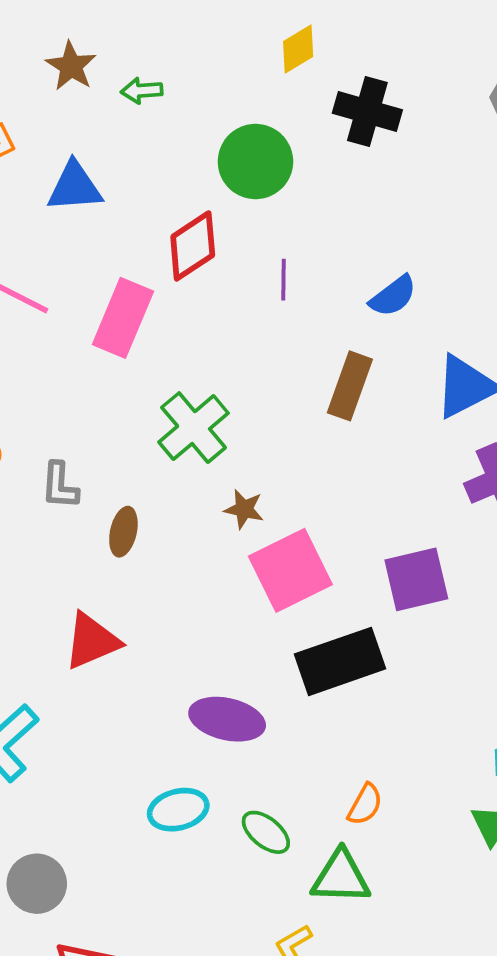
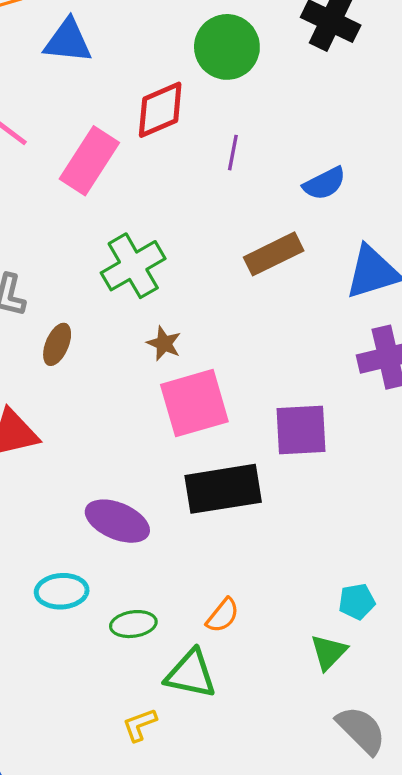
brown rectangle: (350, 386) -> (274, 254), turned 34
green ellipse: (266, 832) -> (133, 624), turned -57

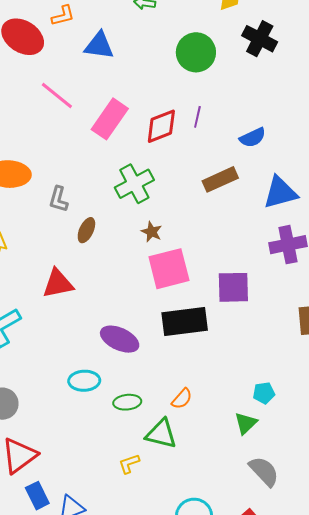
red diamond: (160, 110) -> (161, 126), moved

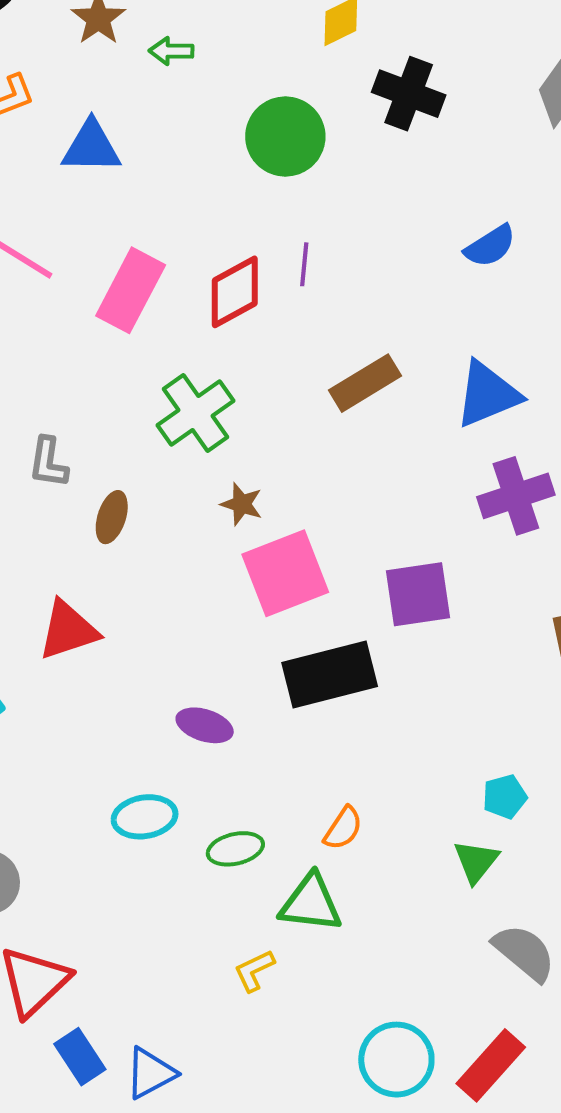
blue semicircle: (253, 137) -> (490, 246), moved
purple ellipse: (120, 339) -> (205, 725), size x0.7

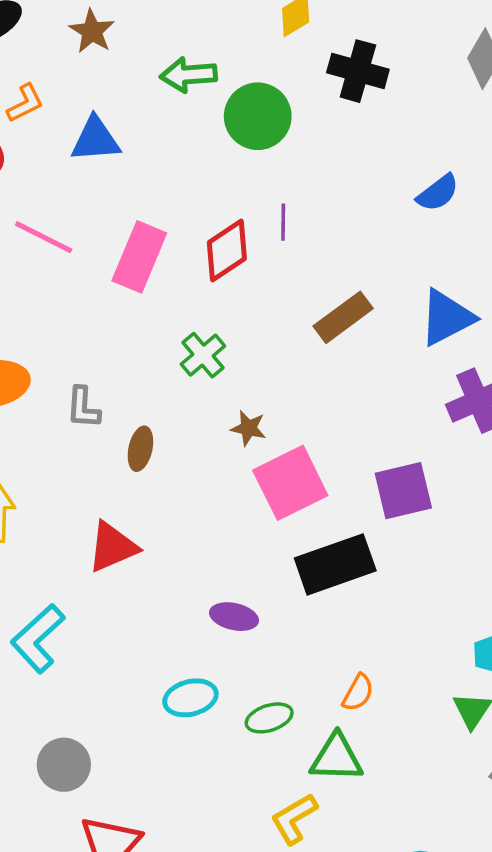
green arrow: (171, 51) -> (189, 75), moved, size x1.5
green cross: (195, 413) -> (203, 355), size x0.7
yellow L-shape: (254, 971) -> (294, 819), size x1.4

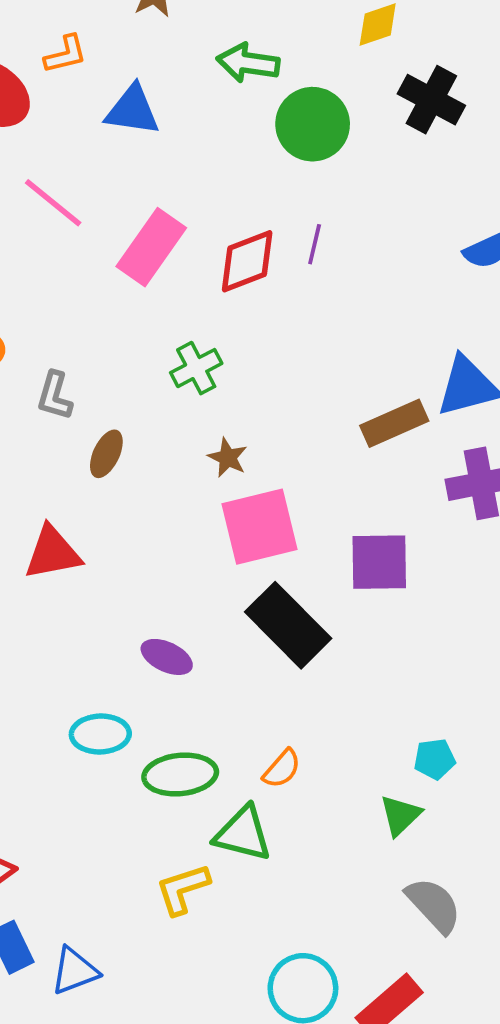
brown rectangle: (343, 317) -> (394, 423), moved
black rectangle: (335, 564) -> (288, 625), turned 52
green ellipse: (269, 718) -> (180, 775), size x1.4

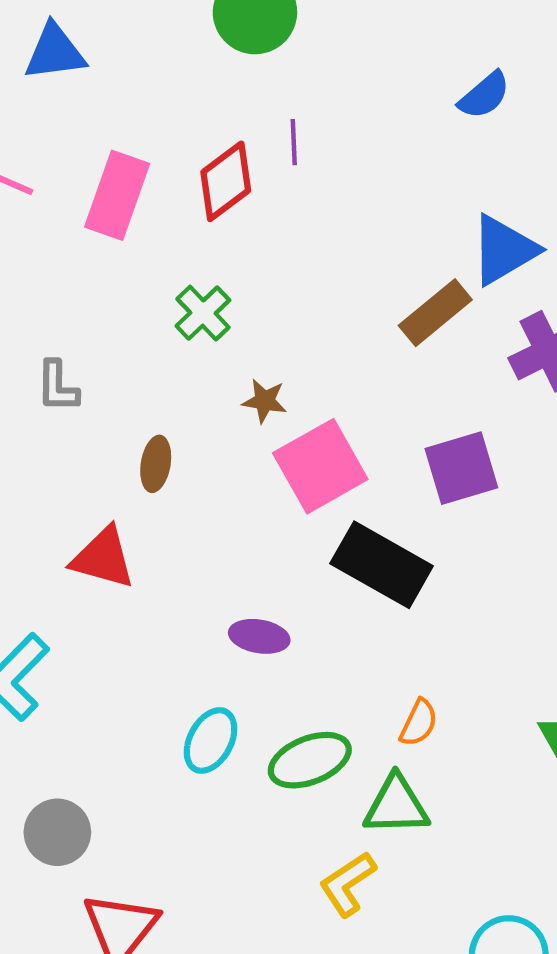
brown ellipse: (106, 454) -> (156, 464), moved
red triangle: (53, 553) -> (103, 558), turned 42
cyan ellipse: (100, 734) -> (211, 741), turned -44

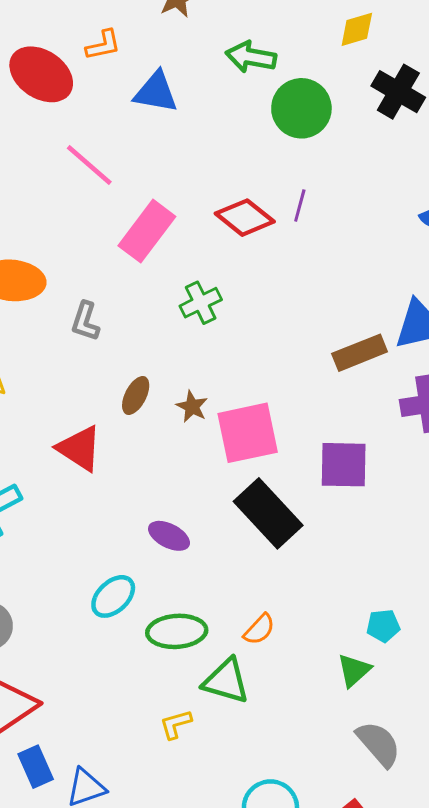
red diamond: (226, 181) -> (245, 218), turned 58
pink rectangle: (117, 195) -> (147, 231), moved
brown star: (265, 401) -> (192, 407), moved
yellow L-shape: (348, 884) -> (176, 724), size x0.7

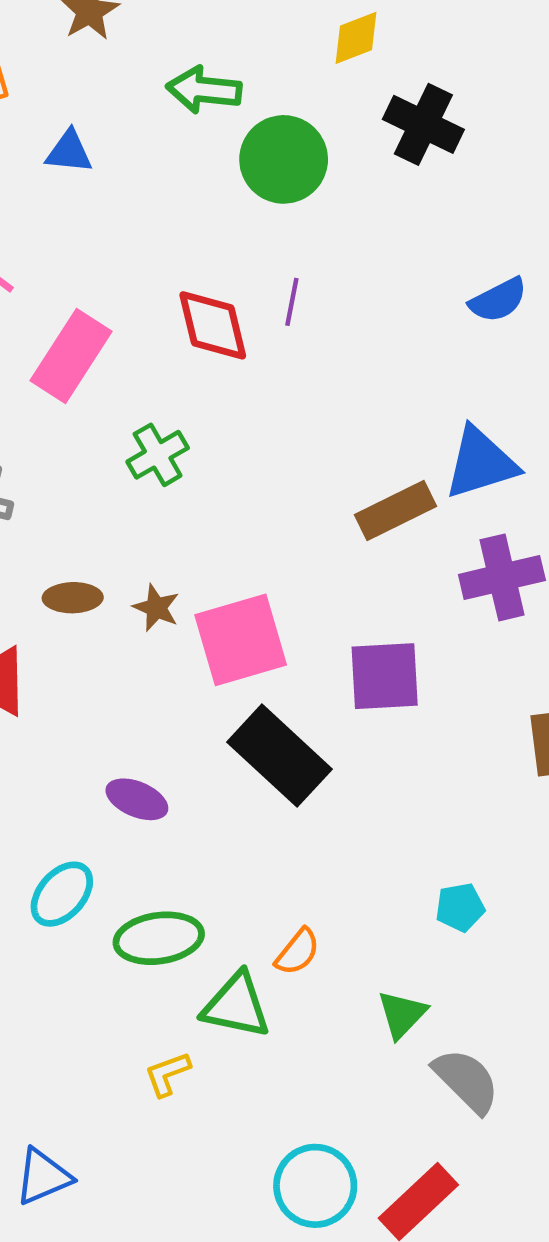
blue triangle: (156, 92) -> (69, 152), size x0.7
red diamond: (245, 218) -> (213, 325), turned 42
brown ellipse: (136, 396) -> (73, 598), turned 66
orange semicircle: (259, 629) -> (297, 952), moved
green triangle: (354, 670) -> (402, 1014), moved

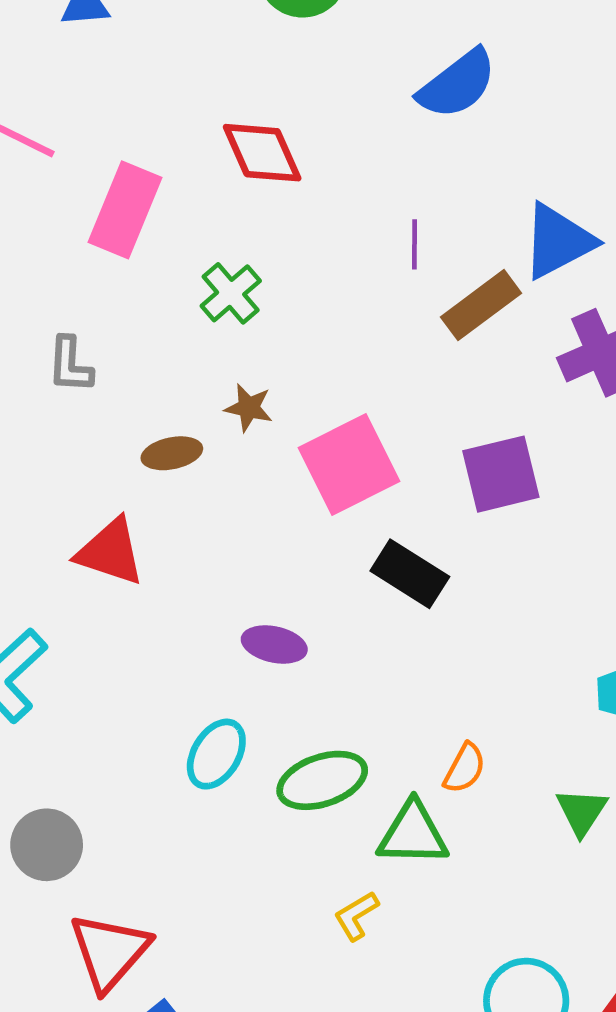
blue semicircle: (498, 300) -> (457, 84), moved, size x1.4
purple line: (292, 302) -> (414, 244), moved
brown star: (156, 608) -> (249, 408), moved
black rectangle: (279, 756) -> (410, 574), size x0.7

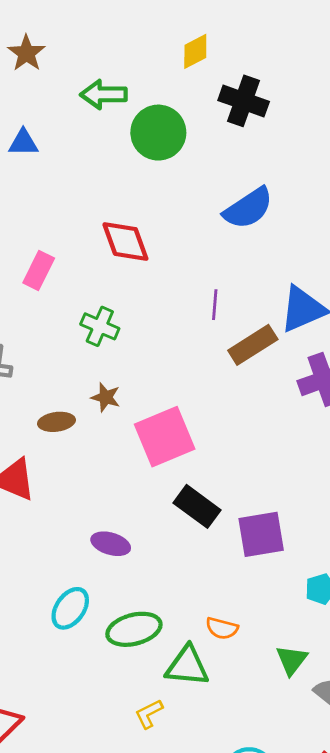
pink rectangle: (125, 210) -> (39, 270), size x0.7
green cross: (231, 293) -> (100, 326), turned -30
purple square: (501, 474) -> (261, 534), moved
orange semicircle: (465, 768) -> (222, 628), turned 72

